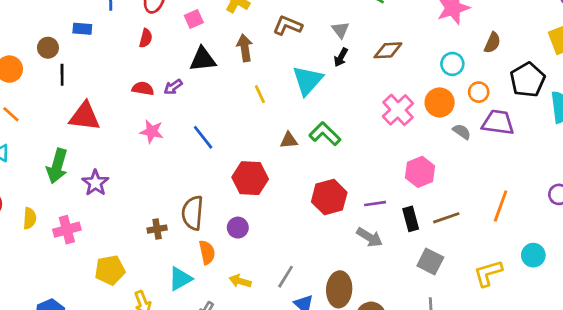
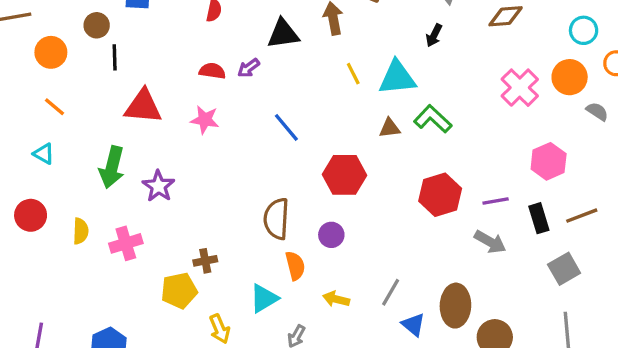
black arrow: (341, 57) -> (434, 35), moved
cyan triangle: (308, 80) -> (397, 78), moved, turned 44
pink star: (152, 132) -> (205, 120), moved
brown cross: (157, 229) -> (205, 261), moved
gray square: (430, 262) -> (564, 269), turned 35

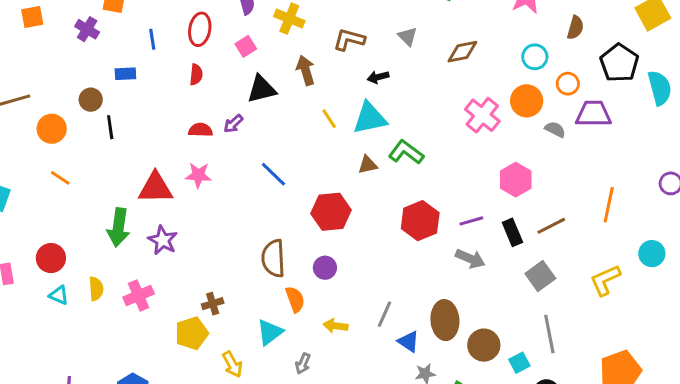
black arrow: (434, 35) -> (378, 77), moved, turned 55
red triangle: (143, 107) -> (155, 188), moved
cyan triangle: (44, 154) -> (59, 295), moved
red circle: (31, 215) -> (51, 258), moved

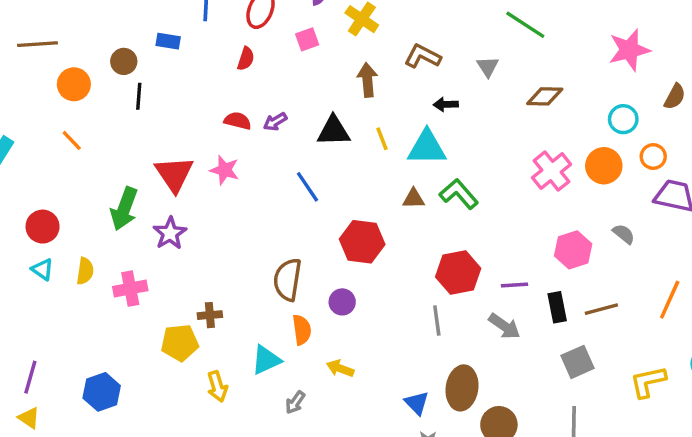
black triangle: (261, 89) -> (334, 131), moved
gray semicircle: (555, 129) -> (624, 234), moved
red triangle: (155, 188) -> (174, 174), turned 45
gray line: (385, 314) -> (437, 321), moved, turned -44

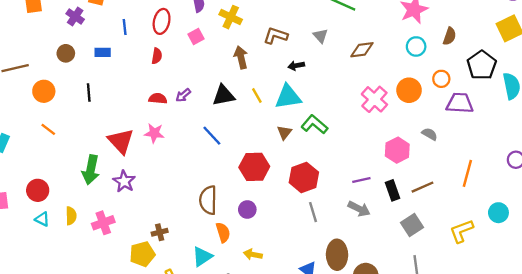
brown circle: (124, 61) -> (66, 53), moved
cyan circle: (623, 119) -> (416, 46), moved
brown triangle: (414, 199) -> (284, 132), turned -42
red hexagon: (458, 273) -> (304, 177), moved

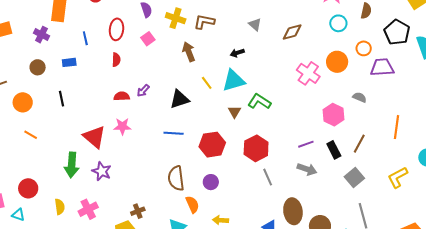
brown L-shape: (276, 36) -> (204, 22), moved
black triangle: (224, 95) -> (179, 99), moved
blue line: (212, 136) -> (174, 133), moved, turned -36
brown line: (423, 187) -> (359, 144), turned -30
cyan triangle: (42, 219) -> (18, 215), moved

